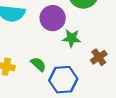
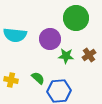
brown cross: (99, 57) -> (89, 55), moved

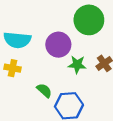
yellow cross: (11, 80) -> (13, 68), moved

